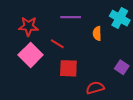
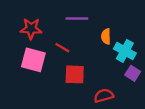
cyan cross: (120, 18) -> (125, 51), moved
pink square: (31, 55) -> (33, 60), turned -30

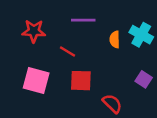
cyan cross: (125, 51) -> (141, 35), moved
pink square: (33, 60) -> (36, 81), moved
red semicircle: (104, 96) -> (112, 103), turned 60

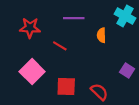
cyan cross: (141, 35) -> (125, 16), moved
pink square: (36, 81) -> (32, 72), turned 30
red square: (81, 81) -> (66, 87), moved

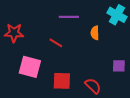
red star: (30, 28) -> (14, 33), moved
purple square: (127, 70) -> (119, 66), turned -32
pink square: (32, 72) -> (30, 67), turned -30

